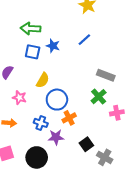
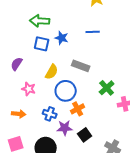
blue line: (84, 40) -> (93, 32), turned 40
gray rectangle: (106, 75) -> (81, 66), moved
black square: (86, 144) -> (85, 135), moved

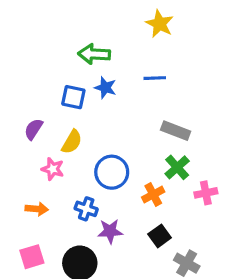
green arrow: (40, 21) -> (94, 54), moved
gray rectangle: (81, 66) -> (176, 131), moved
yellow semicircle: (52, 72) -> (72, 142), moved
orange cross: (78, 109) -> (153, 195), moved
black square: (85, 135) -> (160, 236), moved

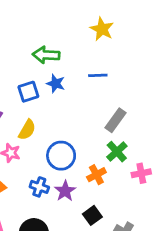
blue square: (73, 97) -> (28, 92), turned -30
gray rectangle: (176, 131) -> (115, 120), turned -75
purple star: (110, 231) -> (65, 191), moved, turned -30
black square: (160, 236) -> (92, 215), moved

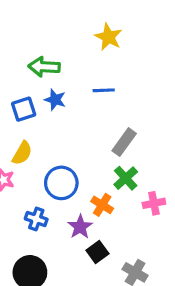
orange cross: (96, 175) -> (102, 205), turned -30
purple star: (65, 191) -> (80, 227), moved

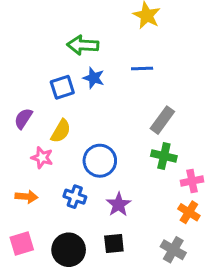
green cross: (126, 178) -> (164, 156), turned -35
orange cross: (102, 205) -> (189, 212), moved
black square: (97, 252) -> (114, 243), moved, turned 30

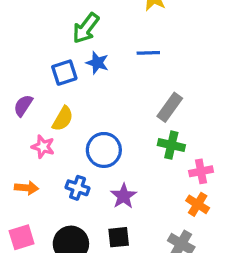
green arrow: (83, 45) -> (86, 28), turned -56

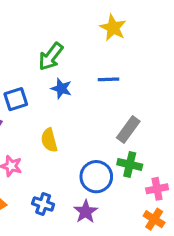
blue square: (64, 73) -> (16, 99), moved
yellow semicircle: (63, 119) -> (49, 140), moved, turned 135
blue circle: (104, 150) -> (96, 177), moved

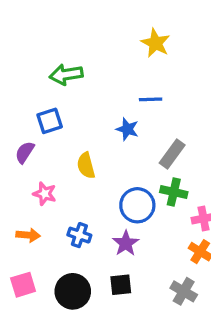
green arrow: (51, 57) -> (66, 74), moved, turned 44
blue star: (61, 89) -> (127, 129), moved

